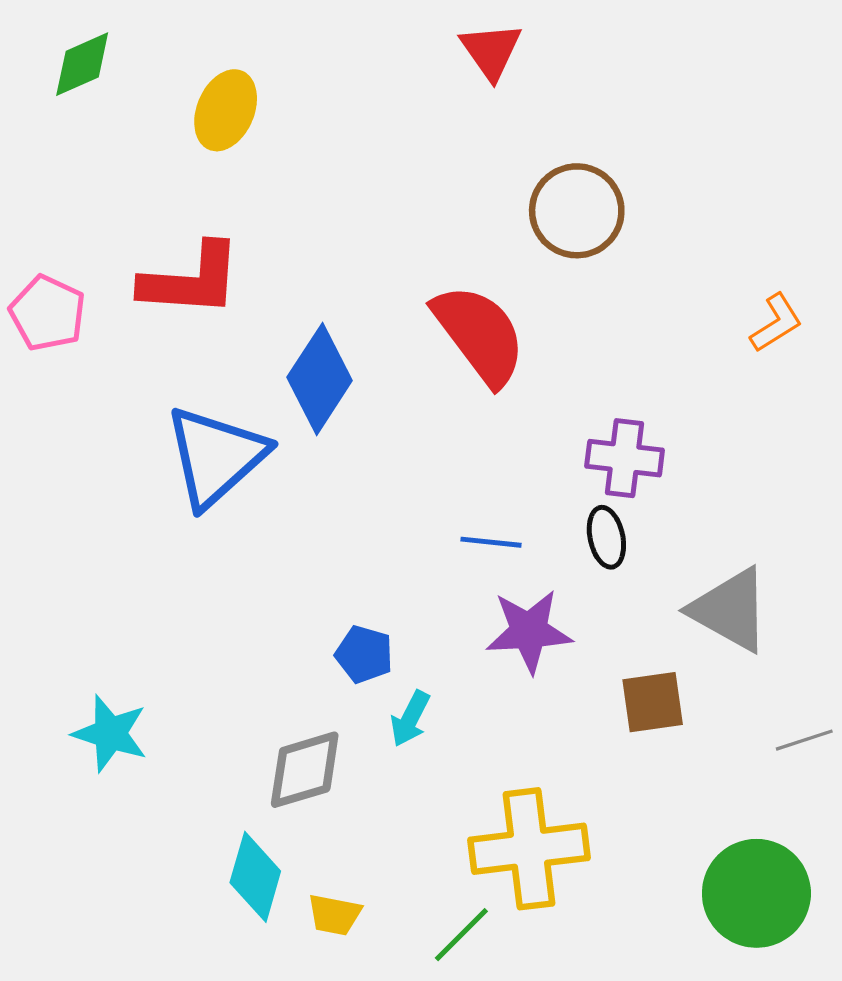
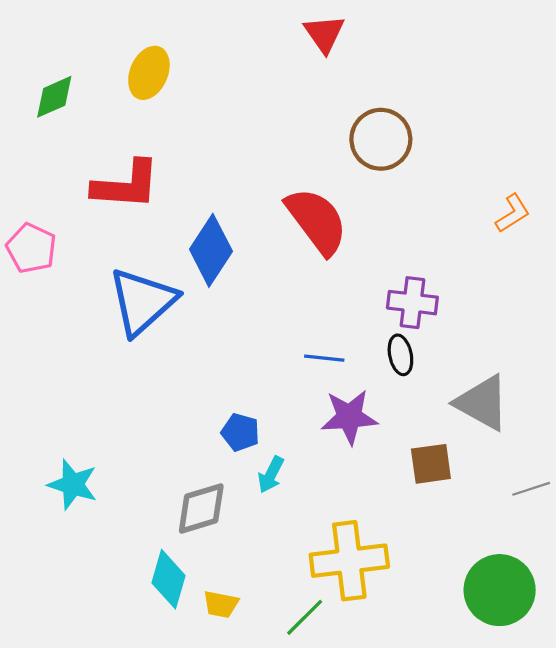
green diamond: (82, 64) -> (54, 97), moved
pink pentagon: (48, 313) -> (31, 248), moved

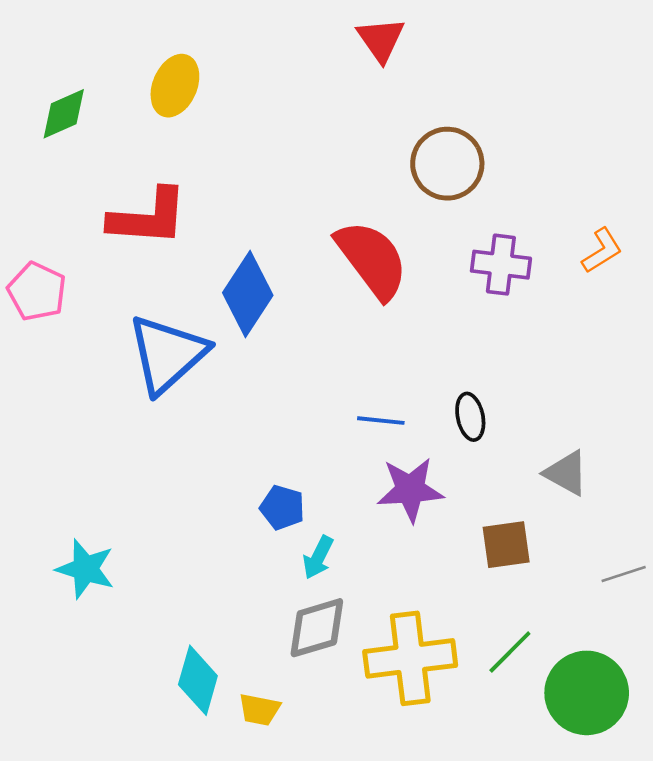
purple cross: (412, 303) -> (501, 265), moved
gray triangle: (482, 403) -> (566, 473), size x0.7
gray diamond: (201, 508) -> (317, 628), moved
green line: (305, 617) -> (510, 652), moved

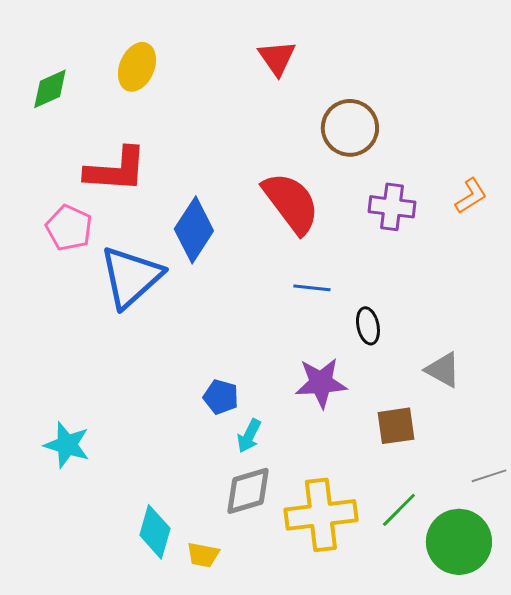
red triangle: (381, 40) -> (277, 58), moved
pink pentagon: (37, 291) -> (69, 228), moved
blue line: (381, 421) -> (312, 288), moved
gray line: (624, 574) -> (489, 476), moved

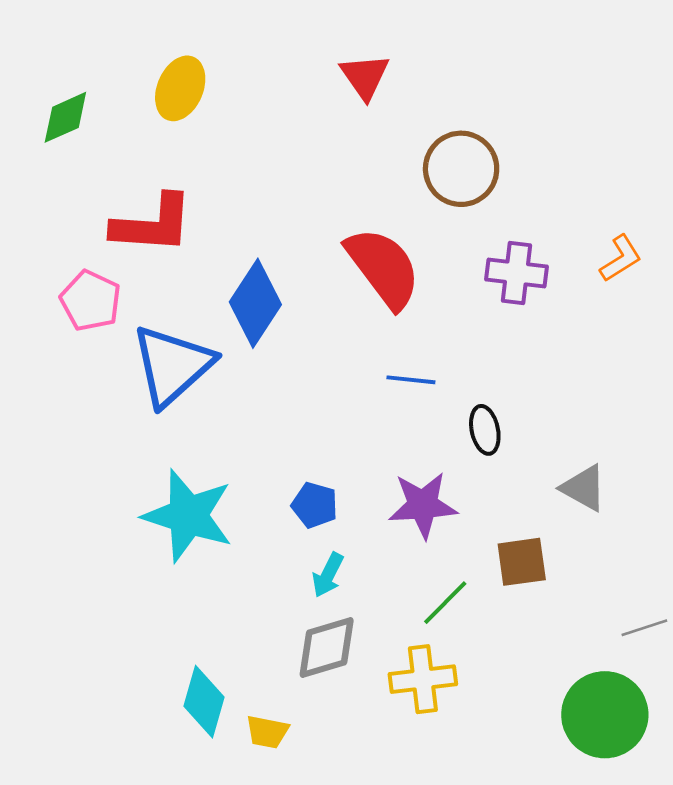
blue pentagon: (221, 397) -> (315, 505), moved
cyan star: (67, 445) -> (188, 516), moved, size x1.5
green line: (399, 510) -> (445, 603), moved
yellow cross: (321, 515) -> (423, 679), size x0.7

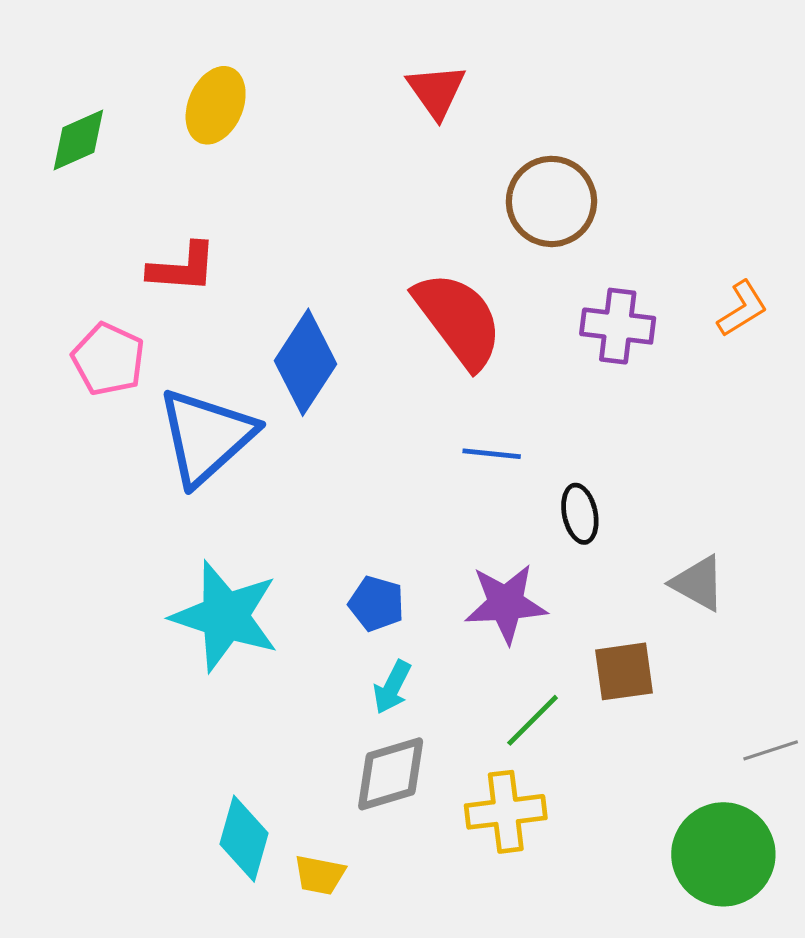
red L-shape: (153, 224) -> (182, 268), size x0.7

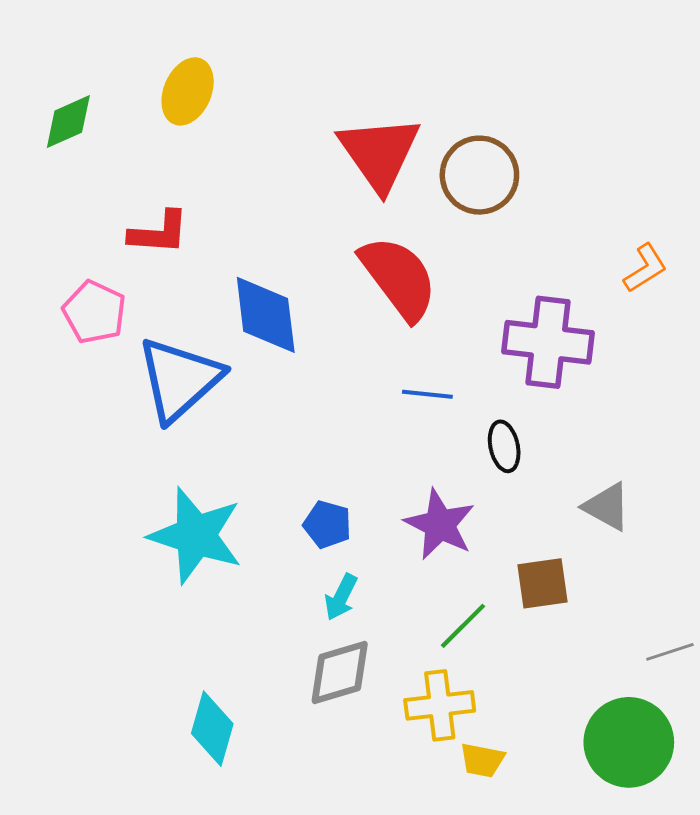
red triangle: (436, 91) -> (379, 153), moved, size x1.6
purple cross: (618, 326) -> (548, 342), moved, size x1.4
blue diamond: (305, 362) -> (266, 315), turned -40
purple star: (506, 604) -> (440, 524), turned 30
yellow trapezoid: (320, 875) -> (482, 760), moved

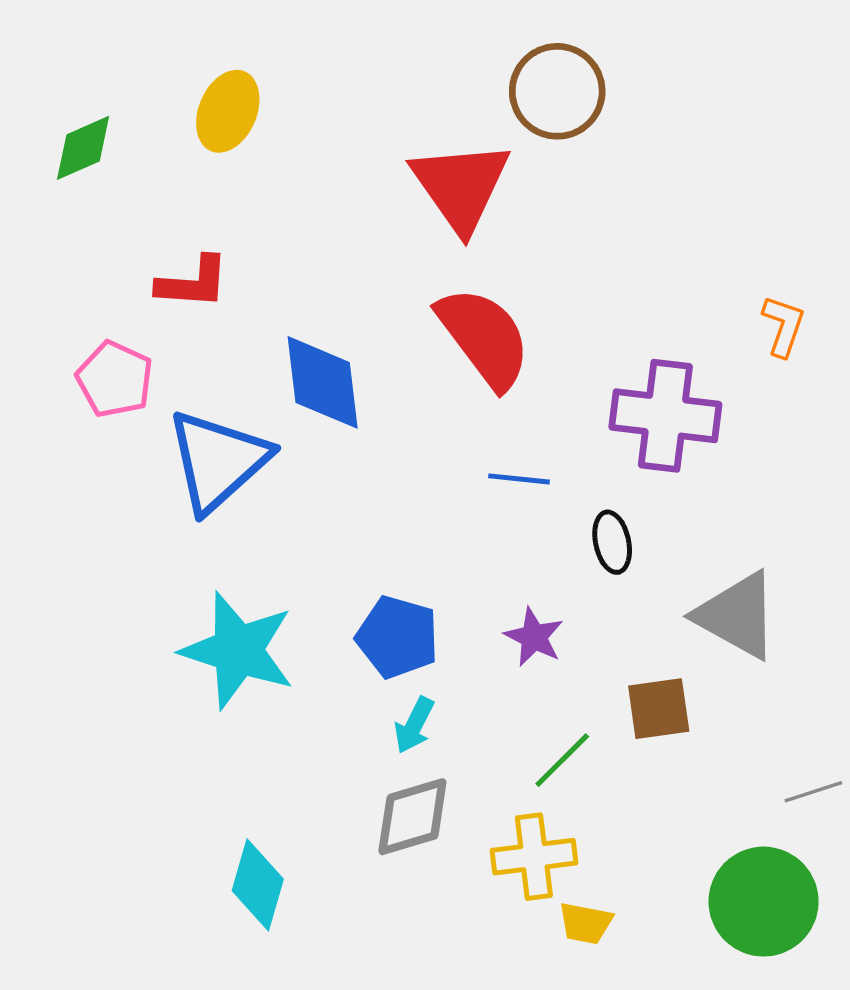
brown circle: (479, 175) -> (557, 91), moved
orange L-shape: (645, 268) -> (783, 326), turned -39
gray triangle: (607, 507) -> (737, 615), size x1.5
blue pentagon: (327, 524) -> (397, 637), size x1.4
purple star: (440, 524) -> (534, 637), size x0.7

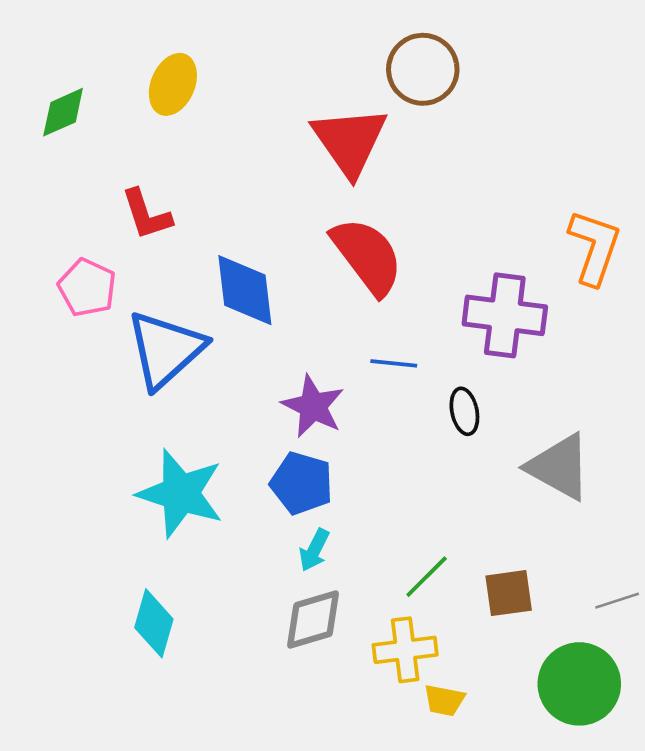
red L-shape: (193, 283) -> (146, 214), turned 68
orange L-shape: (783, 326) -> (594, 247), size x1.6
purple star: (534, 637) -> (313, 406), moved, size x1.4
brown square: (659, 709) -> (509, 593), moved
cyan diamond: (258, 885) -> (154, 623), moved

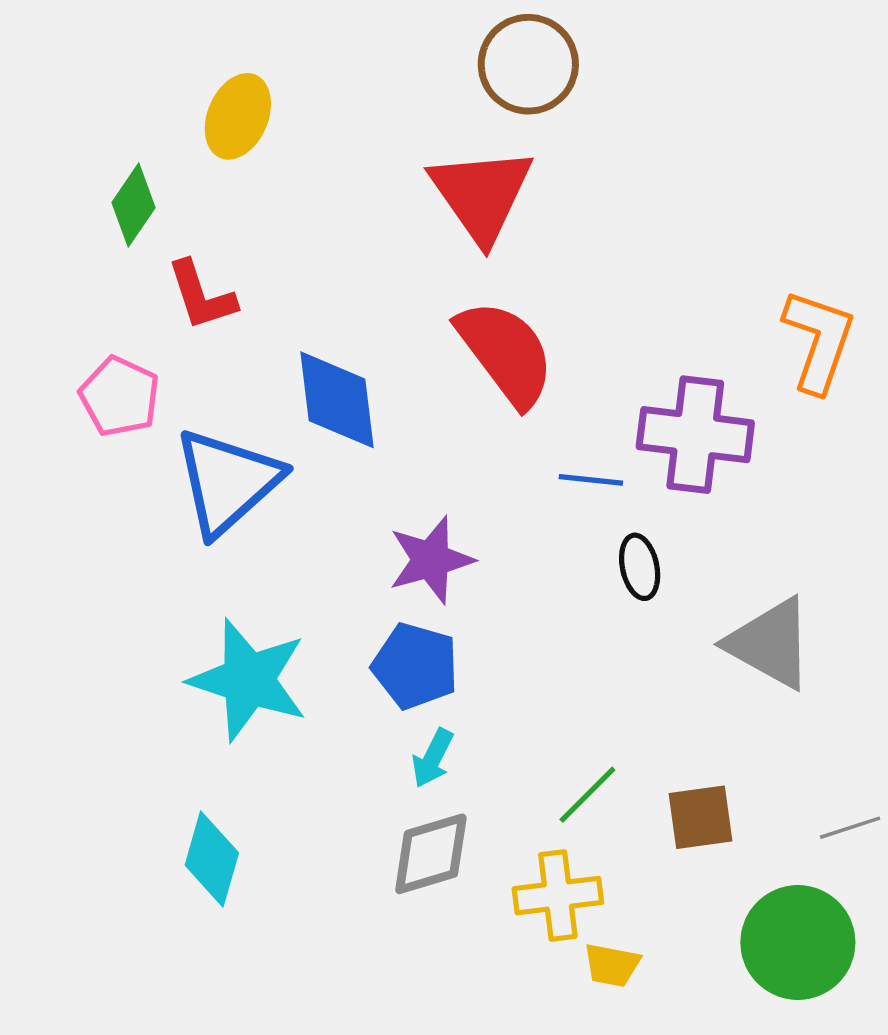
brown circle: (423, 69) -> (528, 64), moved
green diamond: (63, 112) -> (134, 205), moved, turned -32
blue line: (394, 363) -> (591, 480), moved
purple star: (313, 406) -> (431, 560), turned 30

